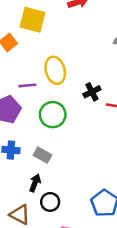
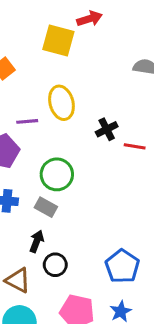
yellow square: (32, 20) -> (58, 40), moved
green circle: (53, 115) -> (57, 174), moved

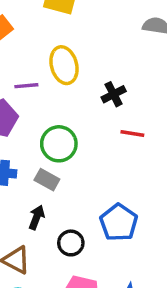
red line: (135, 146) -> (132, 134), moved
black circle: (55, 265) -> (71, 243), moved
blue pentagon: (122, 266) -> (119, 222), moved

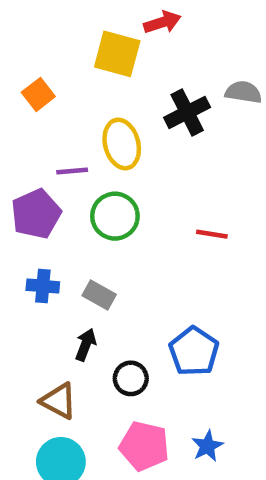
black cross: (114, 94) -> (187, 112), moved, size x1.4
green circle: (59, 144) -> (115, 216), moved

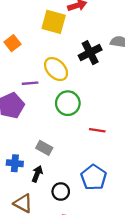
yellow ellipse: (122, 144) -> (56, 69), turned -30
green circle: (115, 216) -> (68, 103), moved
red line: (212, 234) -> (97, 130), moved
blue cross: (43, 286) -> (15, 163), moved

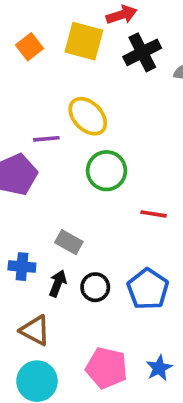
orange square: (12, 43) -> (29, 47), moved
black cross: (90, 53) -> (142, 52), moved
black circle: (61, 192) -> (95, 287), moved

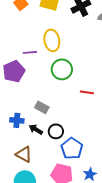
yellow ellipse: (88, 116) -> (52, 40), turned 35
black arrow: (58, 283) -> (36, 129), turned -80
blue pentagon: (148, 289) -> (72, 148), moved

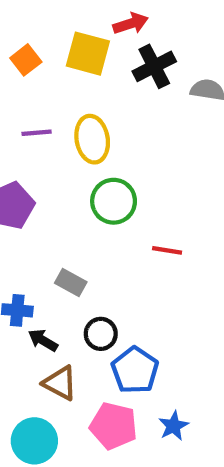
purple line: (30, 52) -> (37, 133), moved
black arrow: (36, 129) -> (43, 340), moved
brown triangle: (24, 154) -> (60, 383), moved

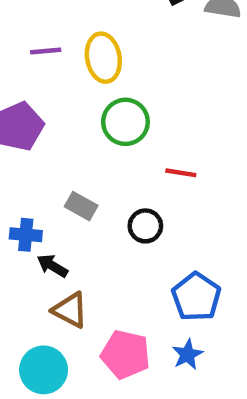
black circle: (101, 334) -> (145, 226), moved
blue pentagon: (135, 370) -> (196, 297), moved

